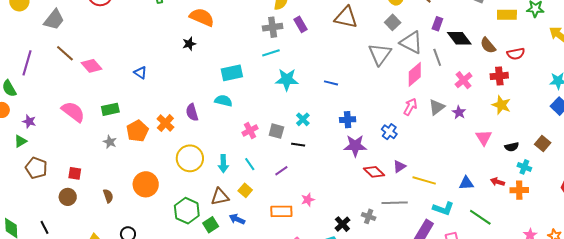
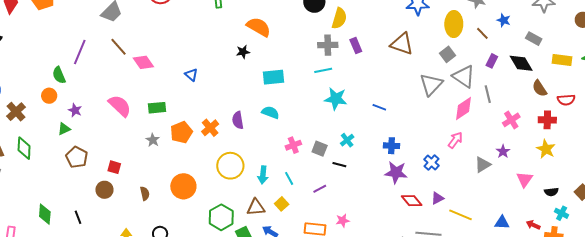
black diamond: (459, 38) -> (521, 63), moved
cyan rectangle: (232, 73) -> (273, 77), moved
gray triangle: (437, 107) -> (483, 165), moved

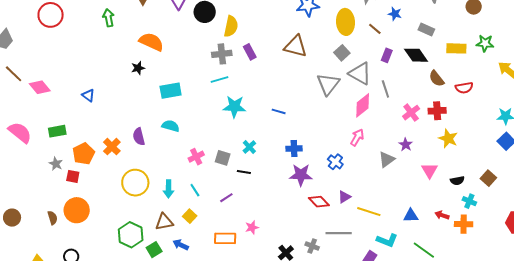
red cross: (547, 120) -> (437, 111), moved
red square: (114, 167) -> (73, 176), moved
orange circle: (183, 186) -> (77, 210), moved

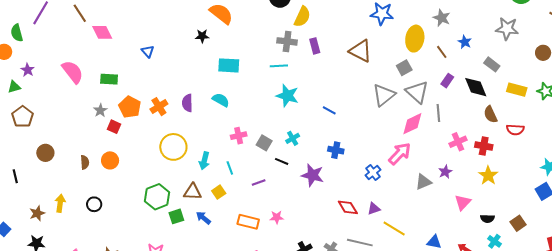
pink arrow: (357, 137) -> (400, 154), size x1.4
orange pentagon: (84, 154) -> (130, 107), turned -30
purple star: (301, 175) -> (313, 175), moved
orange circle: (77, 210) -> (110, 160), size x0.7

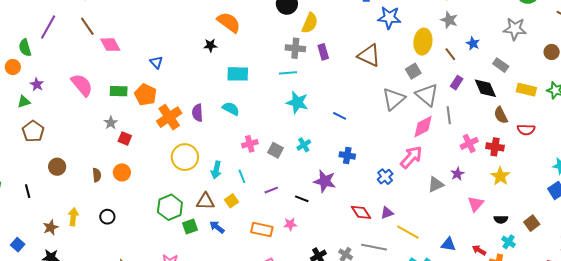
orange pentagon: (130, 107) -> (145, 95), moved
orange cross: (159, 107) -> (169, 117), size x1.4
black line: (282, 161) -> (302, 199), moved

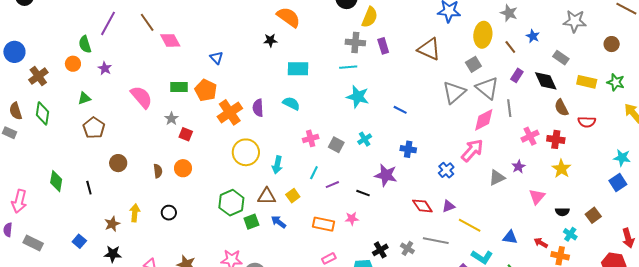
purple star: (37, 84) -> (105, 68), moved
pink semicircle: (82, 85) -> (141, 97), moved
cyan line: (242, 176) -> (314, 173), moved, turned 48

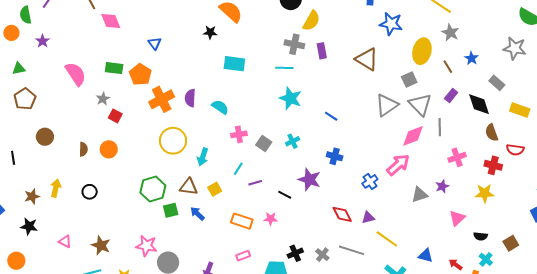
cyan semicircle: (291, 103) -> (220, 107), moved
red cross: (556, 139) -> (493, 165), moved
yellow star: (561, 169) -> (485, 193), turned 30

